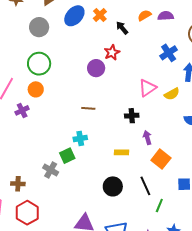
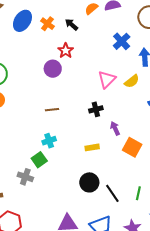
orange cross: (100, 15) -> (47, 24), moved
black line: (145, 186) -> (112, 193), moved

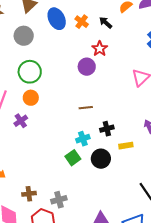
blue ellipse: (22, 21) -> (57, 19), turned -60
black cross: (96, 109) -> (107, 129), moved
gray cross: (25, 177) -> (59, 200), moved, turned -35
black circle: (89, 182) -> (101, 159), moved

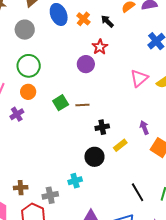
cyan cross: (83, 139) -> (75, 181), moved
yellow rectangle: (126, 146) -> (120, 145), turned -32
green square: (73, 158) -> (61, 103), moved

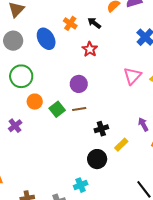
blue ellipse: (59, 14) -> (46, 39), moved
purple circle: (86, 64) -> (79, 84), moved
orange circle: (28, 92) -> (35, 102), moved

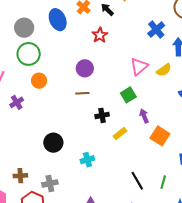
gray circle: (13, 41) -> (24, 28), moved
green square: (57, 109) -> (128, 95), moved
black circle: (97, 159) -> (53, 143), moved
cyan cross: (81, 185) -> (87, 160), moved

